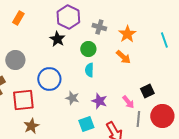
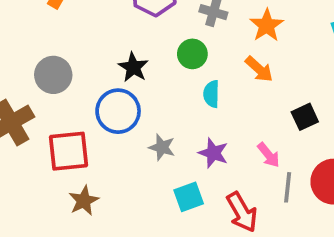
black star: (57, 39) -> (133, 67), moved
cyan semicircle: (89, 70) -> (211, 94), moved
black square: (147, 91) -> (305, 117), moved

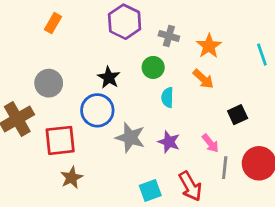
gray star: (162, 147) -> (130, 138), size x1.5
cyan square: (189, 197) -> (150, 190), moved

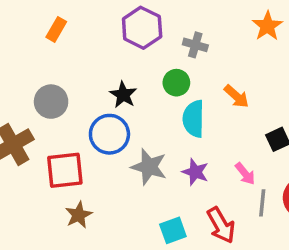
orange star: (209, 46) -> (267, 26), moved
cyan semicircle: (167, 97) -> (194, 119), size x1.5

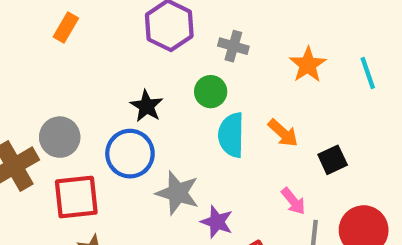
orange star: (267, 26) -> (308, 65), moved
orange arrow: (237, 96) -> (283, 133), moved
gray circle: (51, 102) -> (60, 137), moved
purple star: (195, 172) -> (217, 222), moved

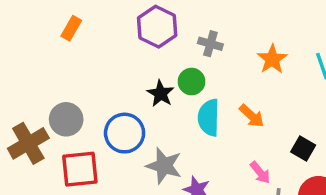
black star: (147, 106) -> (161, 94), moved
black square: (333, 160) -> (303, 149), moved, turned -35

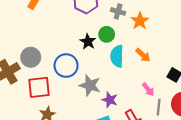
orange star: (272, 59) -> (140, 21), moved

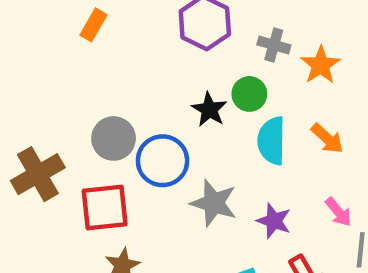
gray circle: (31, 57) -> (114, 138), moved
purple star: (110, 100) -> (274, 221), moved

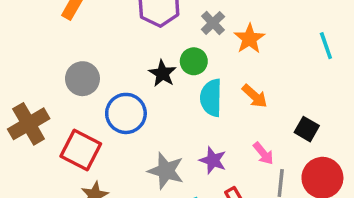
gray cross: (274, 45) -> (213, 23), turned 30
gray circle: (114, 138) -> (82, 79), moved
gray star: (214, 203) -> (166, 171), moved
red square: (105, 207) -> (81, 150), turned 33

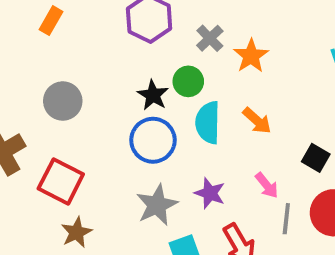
blue circle: (126, 113) -> (153, 140), moved
gray star: (166, 171) -> (157, 205), turned 30

